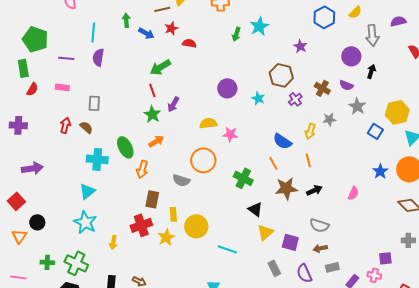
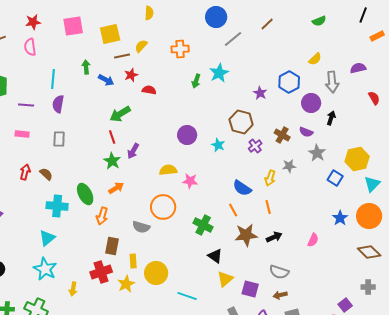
blue hexagon: (324, 17) -> (289, 82), moved
gray rectangle: (94, 103) -> (59, 139), moved
purple square: (385, 258) -> (345, 305), turned -32

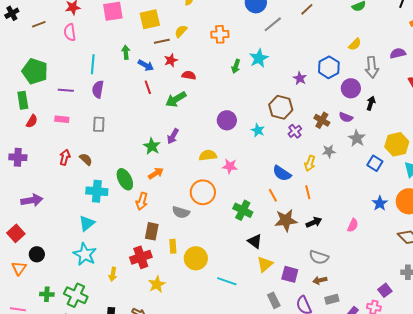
green arrow: (120, 114) -> (176, 99), moved
red line: (112, 137) -> (148, 87), moved
yellow star: (126, 284) -> (157, 284), moved

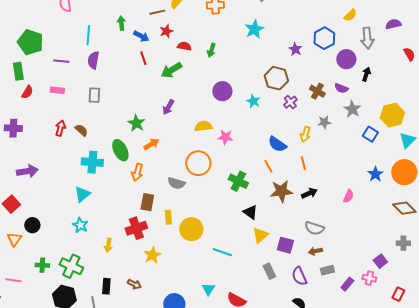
green arrow: (236, 66) -> (211, 50), moved
green star: (152, 146) -> (136, 123), moved
cyan star: (85, 254) -> (80, 225), size x0.7

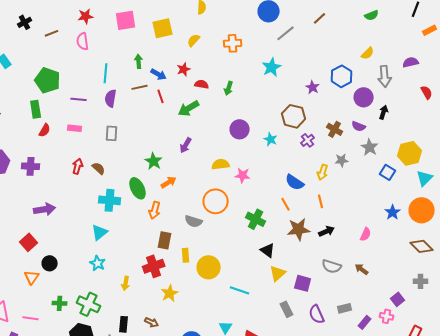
brown line: (157, 12) -> (140, 87), moved
brown arrow: (315, 251) -> (362, 269), moved, turned 48

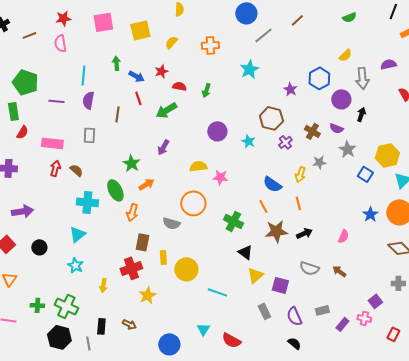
brown line: (140, 87) -> (117, 114), moved, turned -70
pink rectangle: (75, 128) -> (52, 143), moved, size x1.5
black circle: (50, 263) -> (39, 247), moved

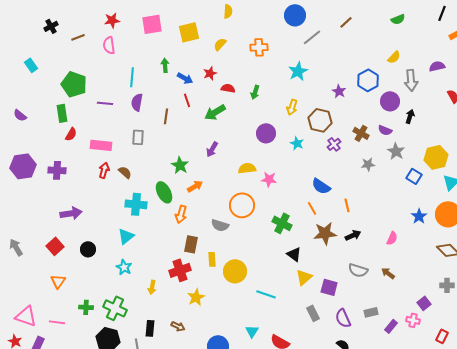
yellow arrow: (300, 174) -> (292, 107), moved

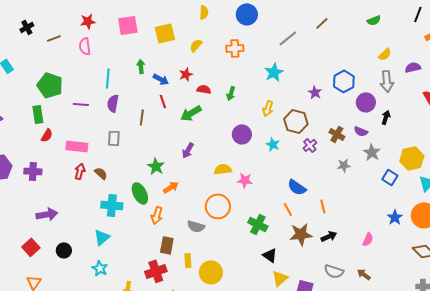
blue circle: (295, 15) -> (247, 14), moved
yellow semicircle: (394, 57) -> (385, 54), moved

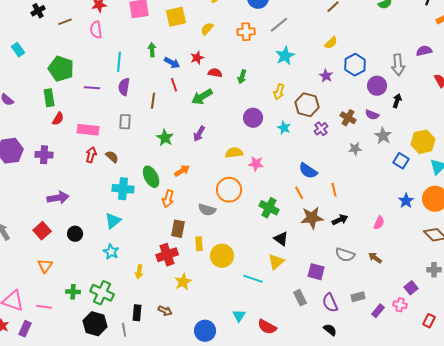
gray line: (288, 38) -> (279, 25), moved
yellow semicircle: (385, 54) -> (331, 43), moved
green star: (156, 166) -> (165, 138), moved
yellow triangle: (280, 278) -> (276, 262), moved

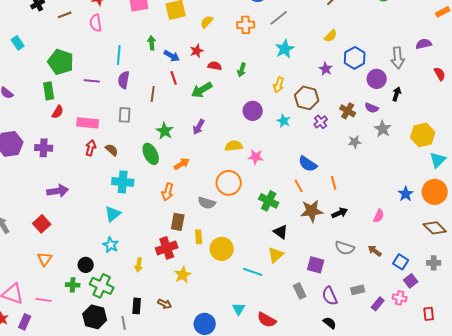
blue square: (401, 161) -> (401, 262), moved
green ellipse: (151, 177) -> (151, 154), moved
black circle: (75, 234) -> (86, 265), moved
red rectangle: (429, 321) -> (429, 314), turned -32

